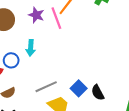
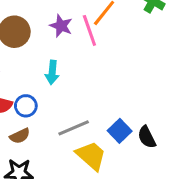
blue circle: (11, 60) -> (26, 106), moved

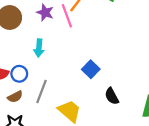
gray line: (74, 128) -> (41, 92), moved, turned -45
blue square: (120, 131) -> (91, 69), moved

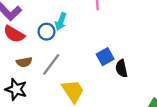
blue circle: (19, 74) -> (47, 32), moved
black semicircle: (112, 96) -> (121, 68), moved

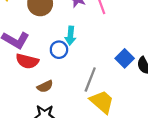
gray line: (51, 64) -> (90, 79), moved

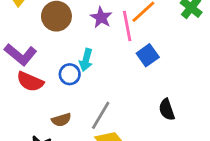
blue square: (125, 58) -> (148, 55), moved
brown semicircle: (45, 86) -> (61, 120), moved

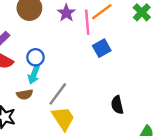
cyan arrow: (86, 60) -> (34, 75), moved
black semicircle: (167, 110) -> (117, 105), moved

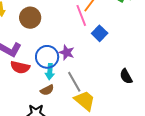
purple star: (66, 13) -> (67, 52), moved
blue circle: (35, 57) -> (47, 57), size x1.5
gray line: (58, 94) -> (74, 82), turned -50

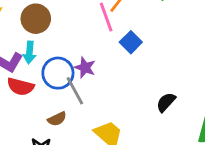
cyan arrow: (50, 72) -> (30, 52), moved
black semicircle: (126, 76) -> (166, 102), turned 70
gray line: (74, 82) -> (75, 91), moved

